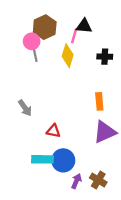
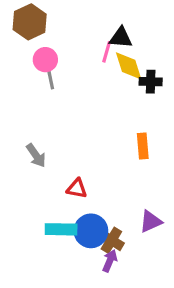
brown hexagon: (45, 27) -> (30, 22), moved
yellow diamond: (68, 56) -> (129, 66), moved, turned -35
purple triangle: (105, 132) -> (151, 221), moved, size x0.7
brown cross: (98, 180) -> (111, 240), moved

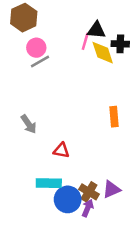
gray line: (50, 77) -> (40, 61), turned 72
black cross: (151, 82) -> (120, 44), moved
purple triangle: (151, 221) -> (112, 189), moved
blue circle: (91, 231) -> (68, 199), moved

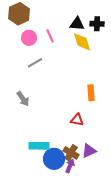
pink line: (85, 41) -> (50, 36), moved, turned -40
black cross: (120, 44) -> (97, 24), moved
gray line: (40, 61) -> (35, 63), moved
red triangle: (61, 150) -> (77, 120), moved

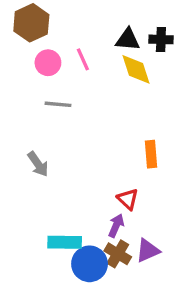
gray line: (35, 63) -> (58, 104), turned 35
red triangle: (77, 120) -> (128, 199), turned 32
purple arrow: (70, 166) -> (116, 226), moved

